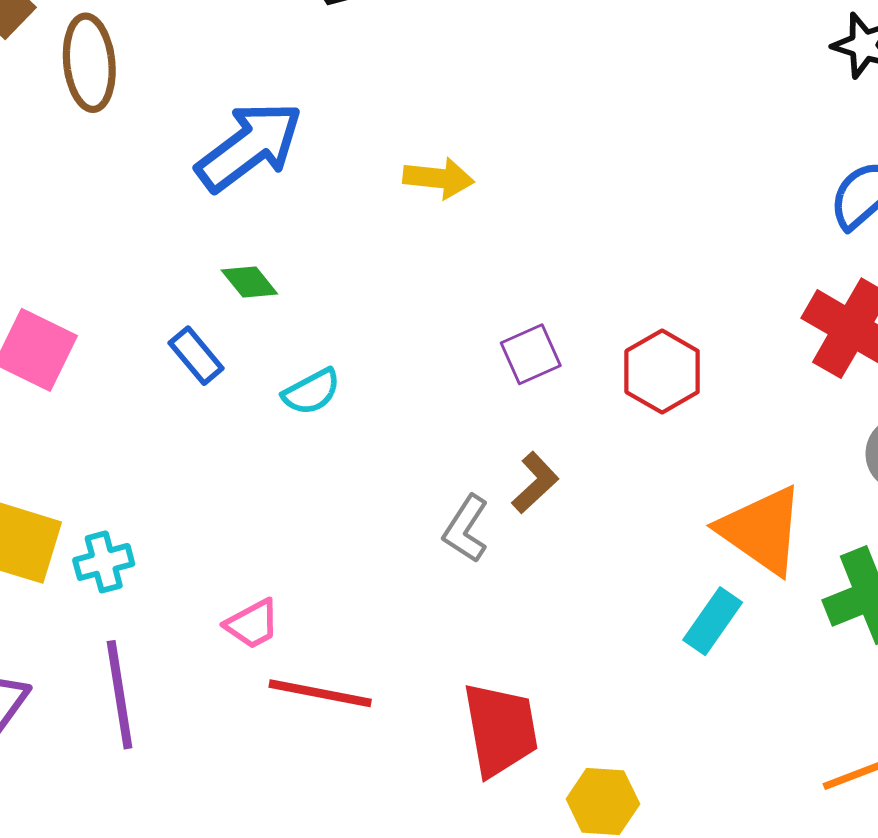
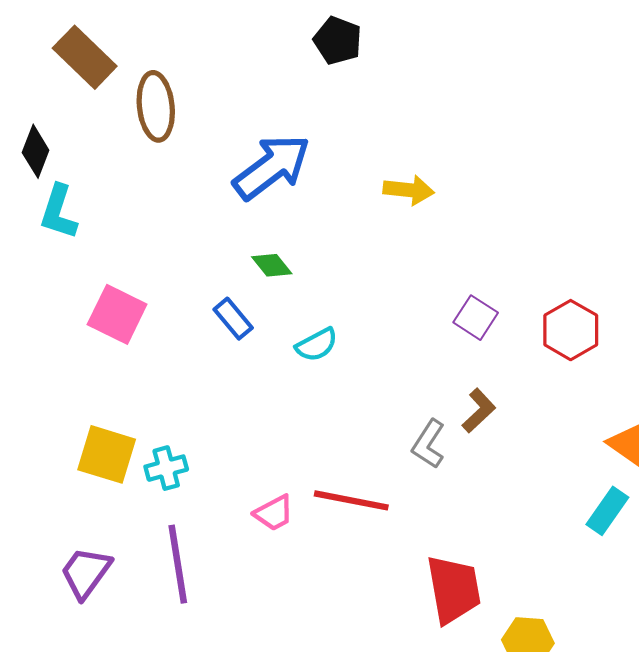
purple square: (531, 354) -> (476, 318), turned -33
red line: (320, 693) -> (351, 500), moved

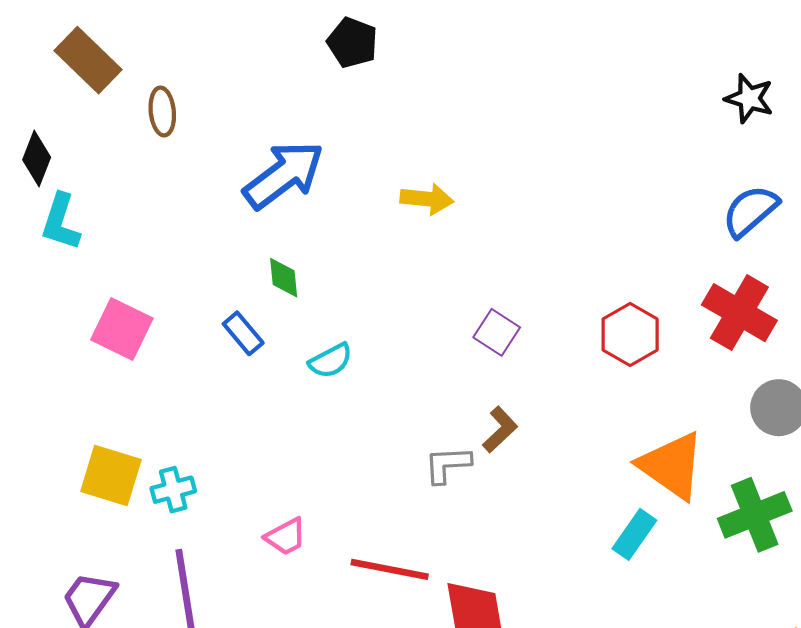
brown ellipse: (156, 106) -> (162, 111), size x0.7
green diamond: (272, 265) -> (284, 278), turned 33
red hexagon: (571, 330) -> (630, 334), moved
gray L-shape: (429, 444) -> (448, 465), turned 54
red line: (351, 500) -> (390, 569), moved

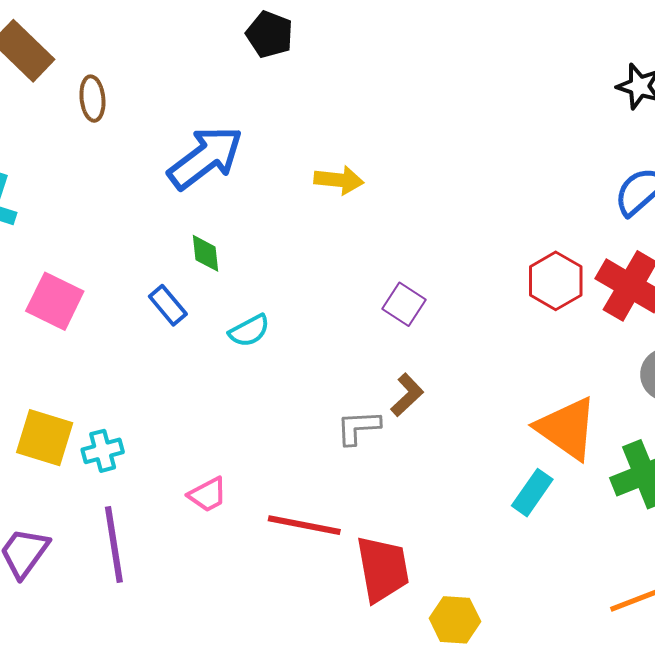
red hexagon: (630, 334) -> (556, 281), moved

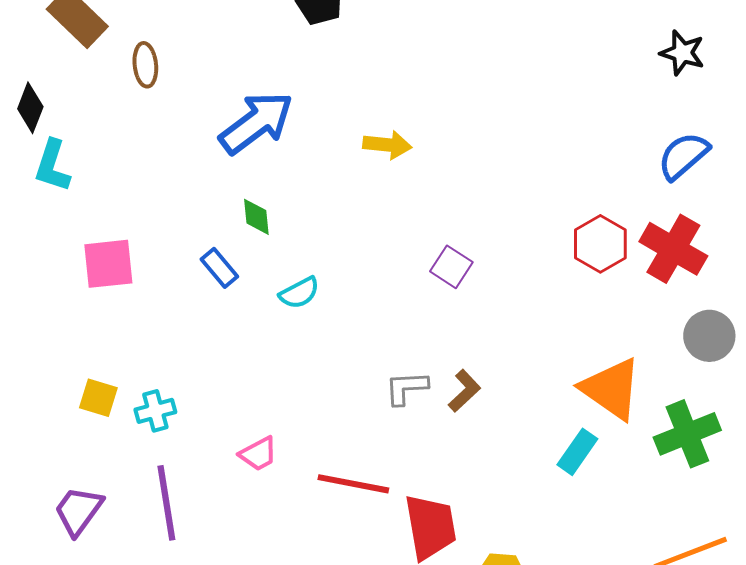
pink square: (55, 301) -> (108, 264), turned -32
brown L-shape: (407, 395) -> (464, 391), moved
yellow square: (45, 438) -> (98, 398), size x0.7

